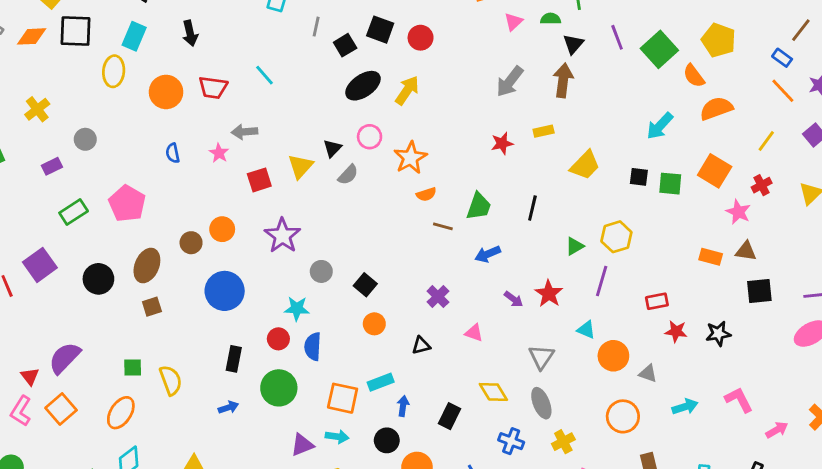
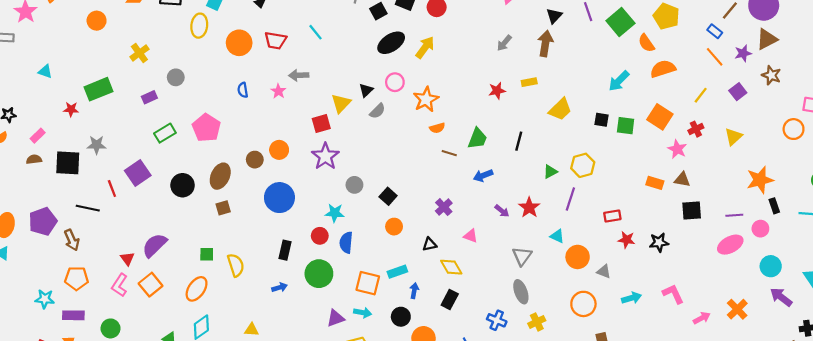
gray arrow: (510, 82) -> (504, 43), size x0.7
red square: (259, 180) -> (321, 124), moved
yellow diamond: (493, 392) -> (451, 267), moved

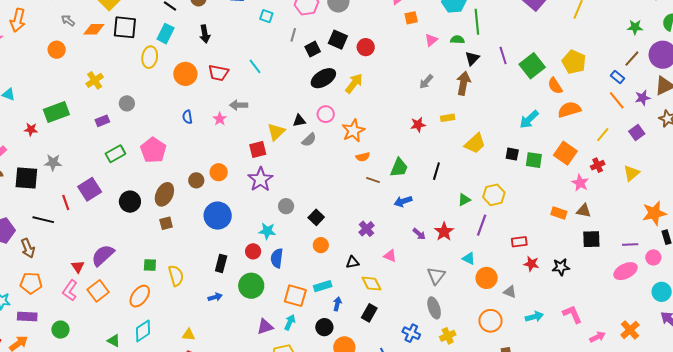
black triangle: (366, 90) -> (299, 121), turned 32
cyan arrow: (363, 313) -> (290, 322), turned -77

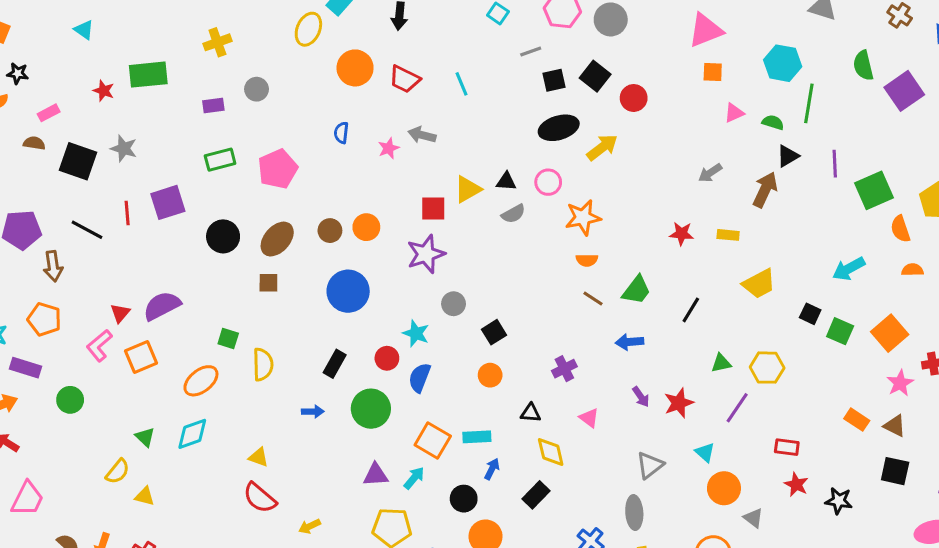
gray line: (293, 35) -> (531, 52), turned 40
orange semicircle: (569, 110) -> (912, 270), size x0.6

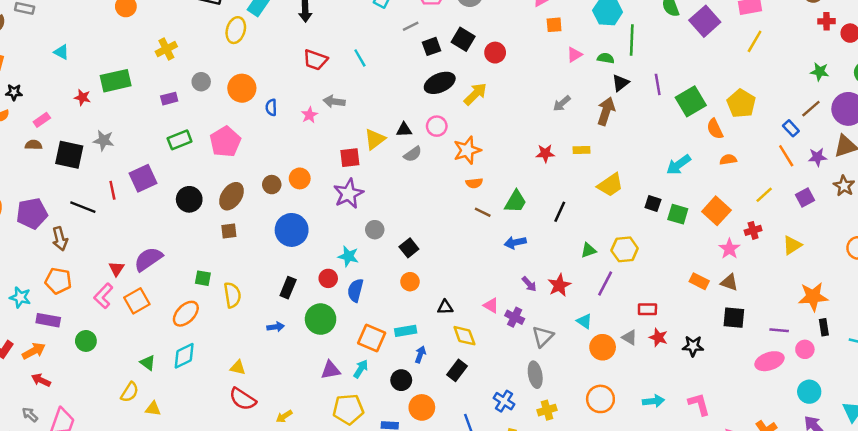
orange circle: (355, 68) -> (242, 88), moved
purple cross: (564, 369) -> (515, 317), moved, turned -30
gray triangle: (753, 518) -> (629, 337), moved

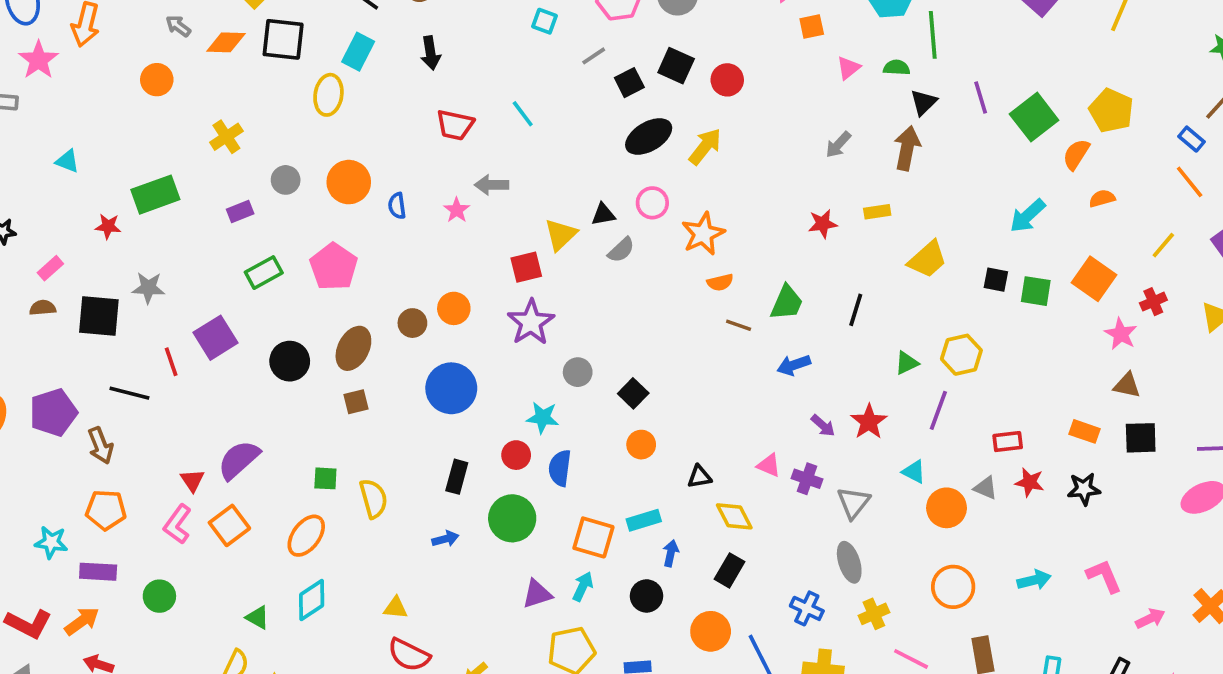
orange semicircle: (715, 129) -> (1076, 154), turned 65
orange rectangle: (699, 281) -> (1085, 431), moved
orange circle: (422, 407) -> (711, 631), moved

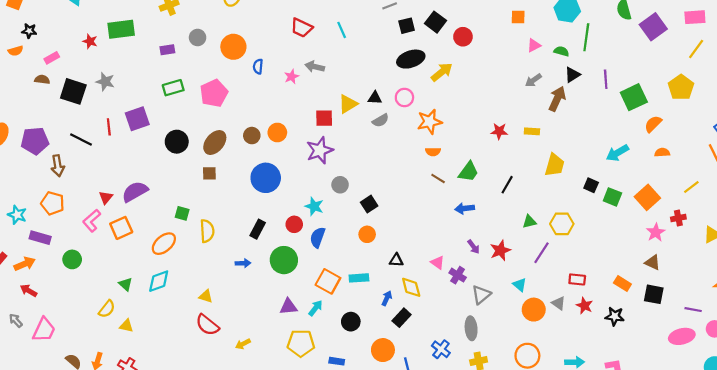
yellow pentagon: (1111, 111) -> (681, 87), moved
gray arrow: (838, 145) -> (533, 80), moved
yellow trapezoid: (928, 259) -> (555, 165), turned -45
blue arrow: (671, 553) -> (387, 298), moved

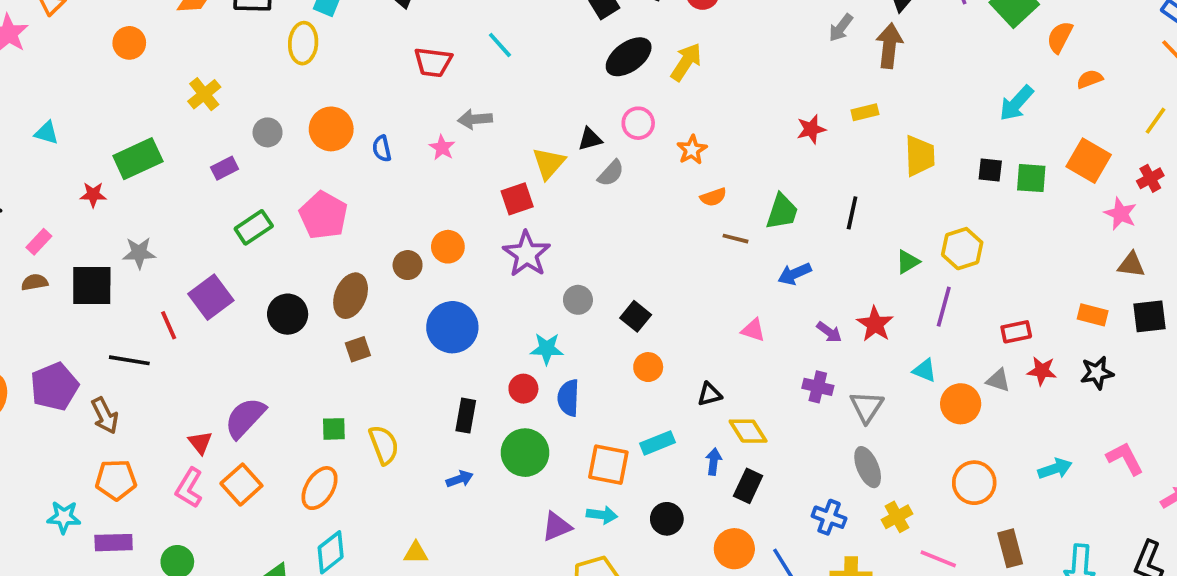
orange star: (429, 122) -> (692, 150), size x0.7
pink triangle: (438, 263) -> (753, 330), moved
cyan arrow: (316, 308) -> (602, 515), turned 77

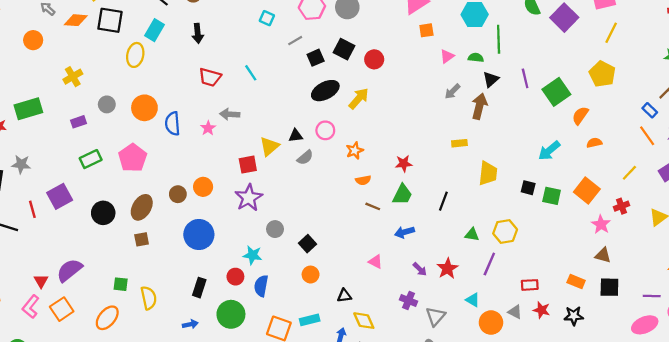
red star: (811, 129) -> (404, 164), moved
blue semicircle: (382, 149) -> (173, 124), size x1.5
green triangle: (908, 262) -> (472, 235), turned 32

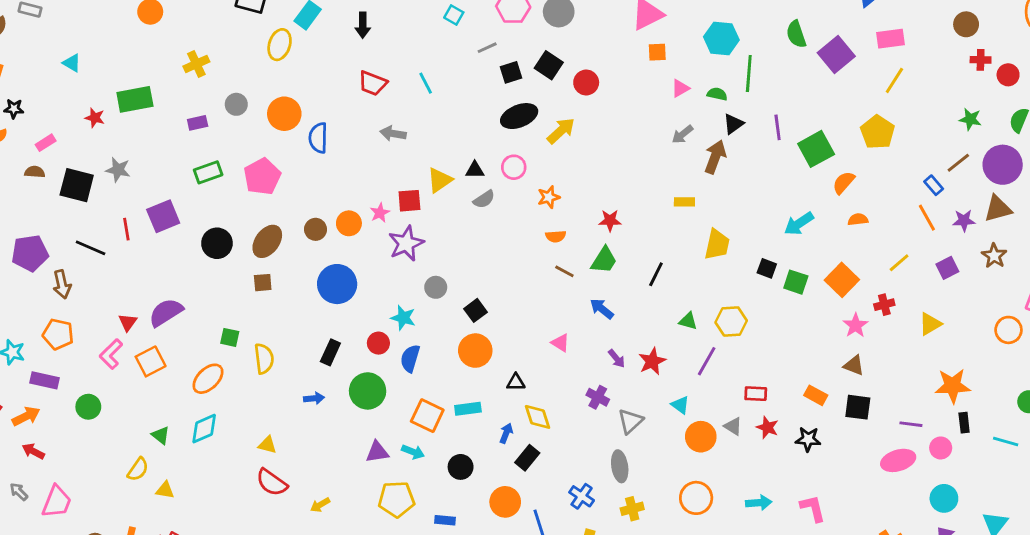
pink star: (208, 128) -> (380, 213), moved
blue arrow: (404, 232) -> (602, 309), turned 48
orange circle: (311, 275) -> (475, 351), size x1.5

